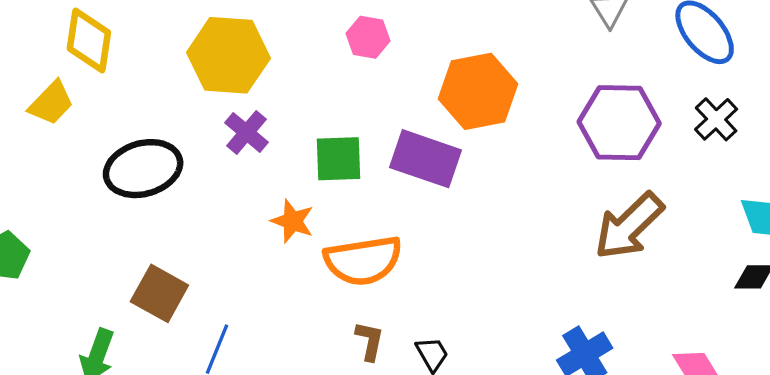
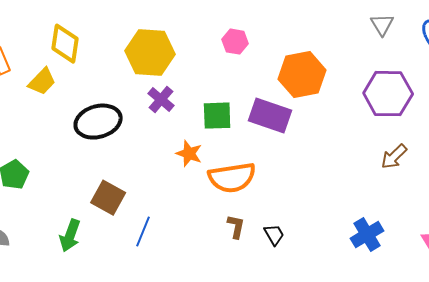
brown arrow: (629, 226) -> (394, 157), size x0.6

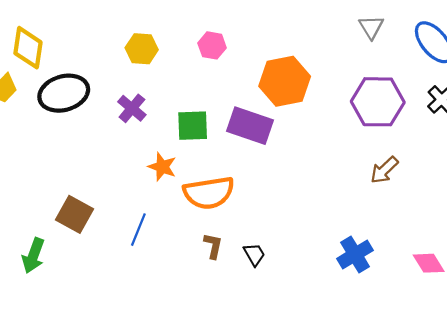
yellow hexagon: (150, 53) -> (142, 49), moved, size x0.6
black ellipse: (98, 122) -> (64, 93), moved
blue line: (143, 232) -> (138, 230), moved

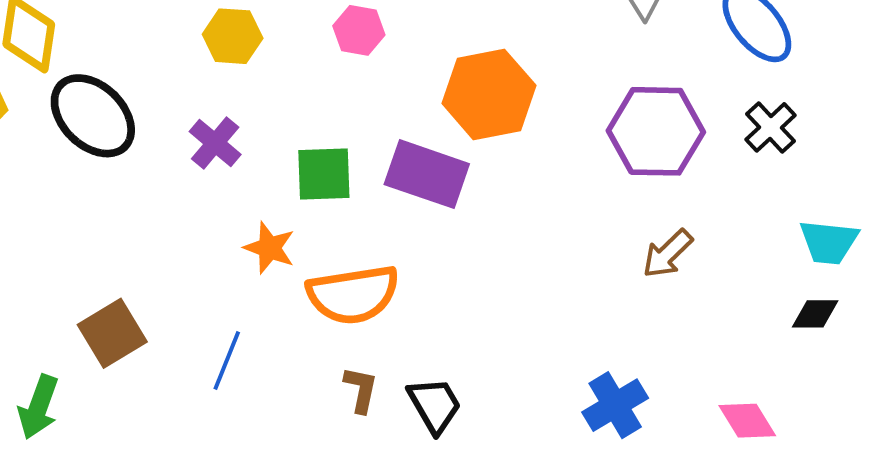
black ellipse: (64, 93) -> (93, 116), turned 60
brown square: (75, 214) -> (112, 333), turned 30
black trapezoid: (254, 254) -> (435, 405), size x1.4

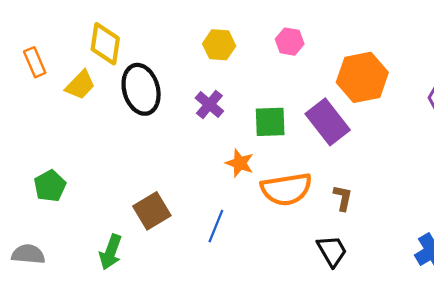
black ellipse: (93, 116) -> (141, 89), turned 30
purple rectangle: (427, 174) -> (328, 122), turned 33
brown L-shape: (361, 390) -> (343, 198), moved

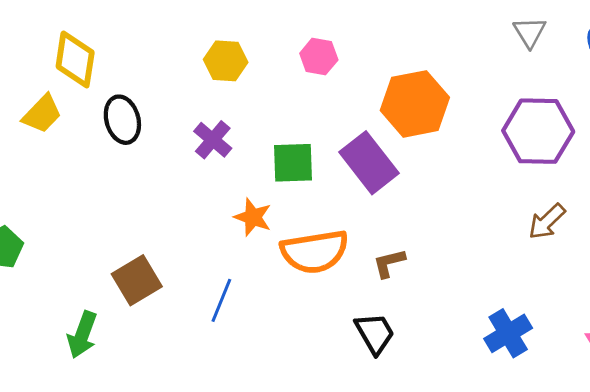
black ellipse: (141, 89) -> (122, 120), size x0.7
brown L-shape: (343, 198) -> (389, 263), turned -116

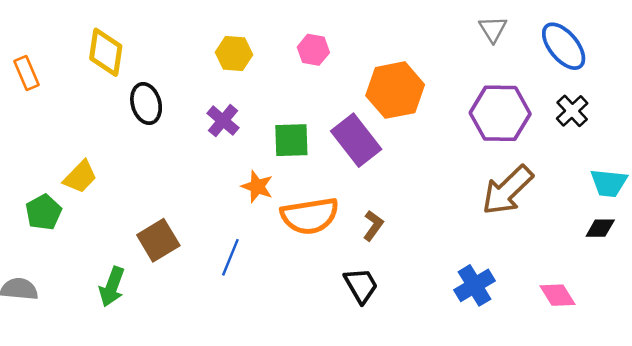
yellow trapezoid: (42, 114) -> (80, 177), moved
brown arrow: (547, 221) -> (507, 190), size x1.6
brown L-shape: (389, 263) -> (373, 226), turned 140

